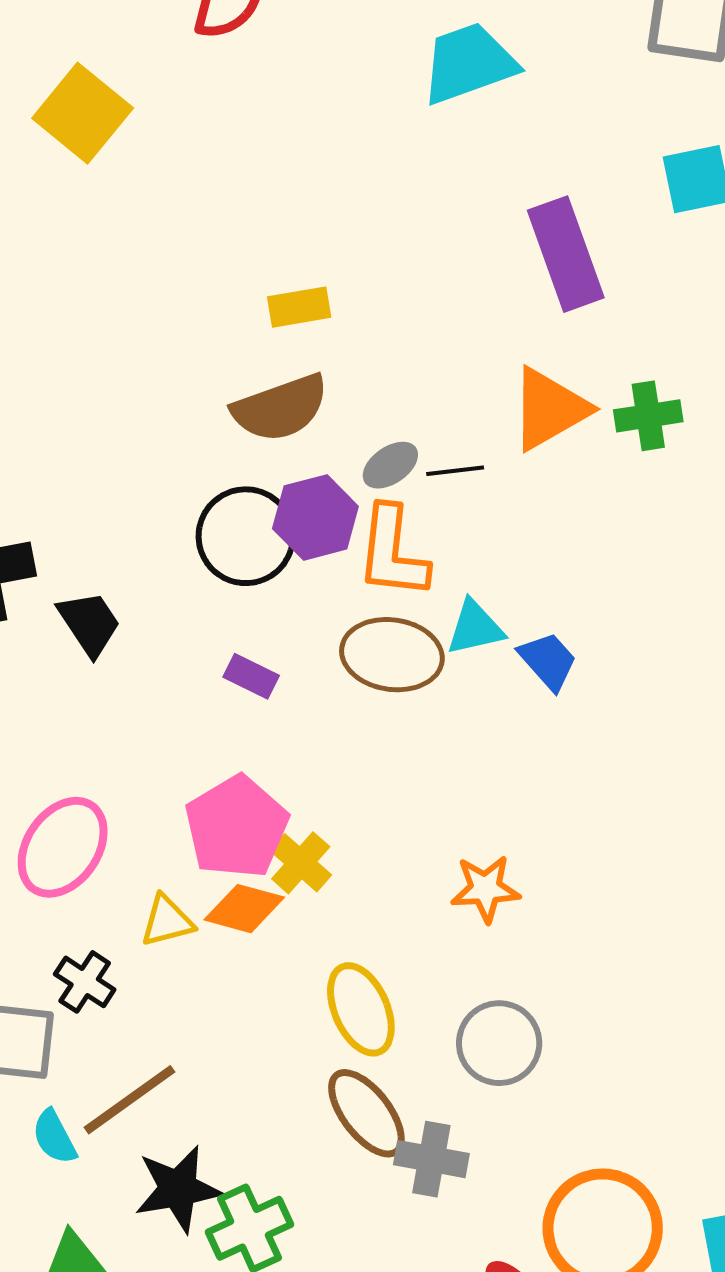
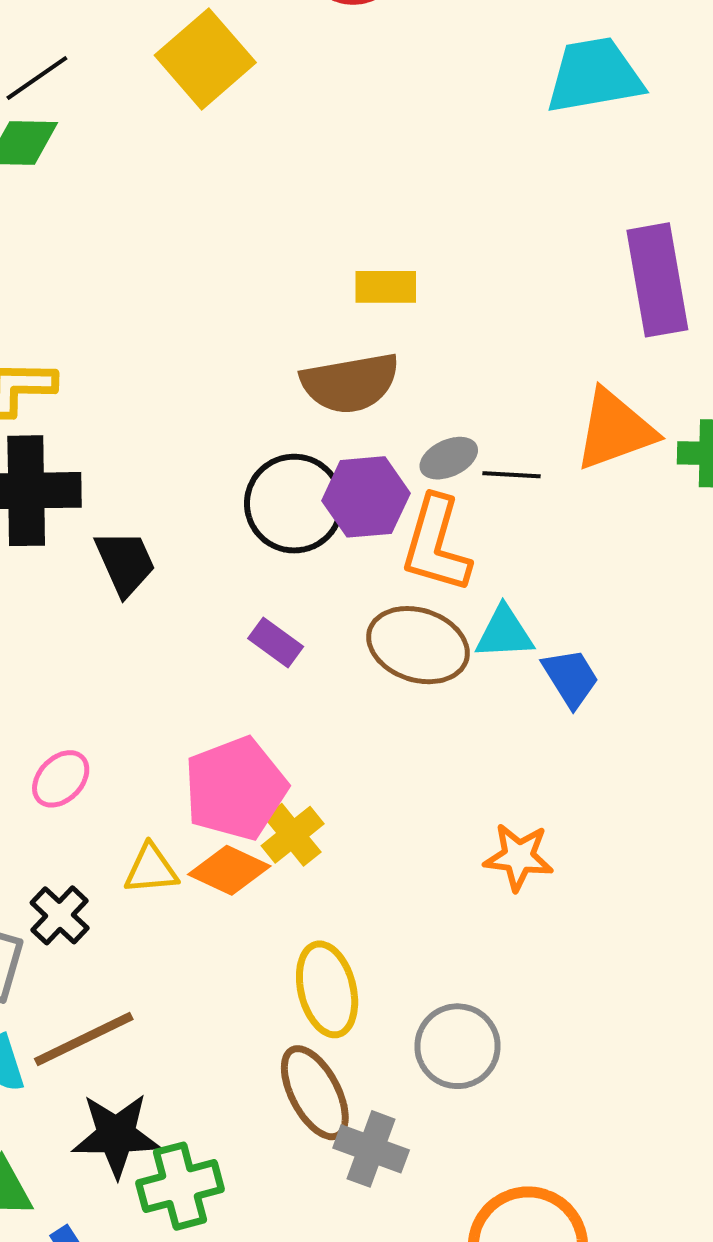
pink ellipse: (63, 847) -> (61, 779), size x0.6
orange star: (485, 889) -> (519, 857), moved

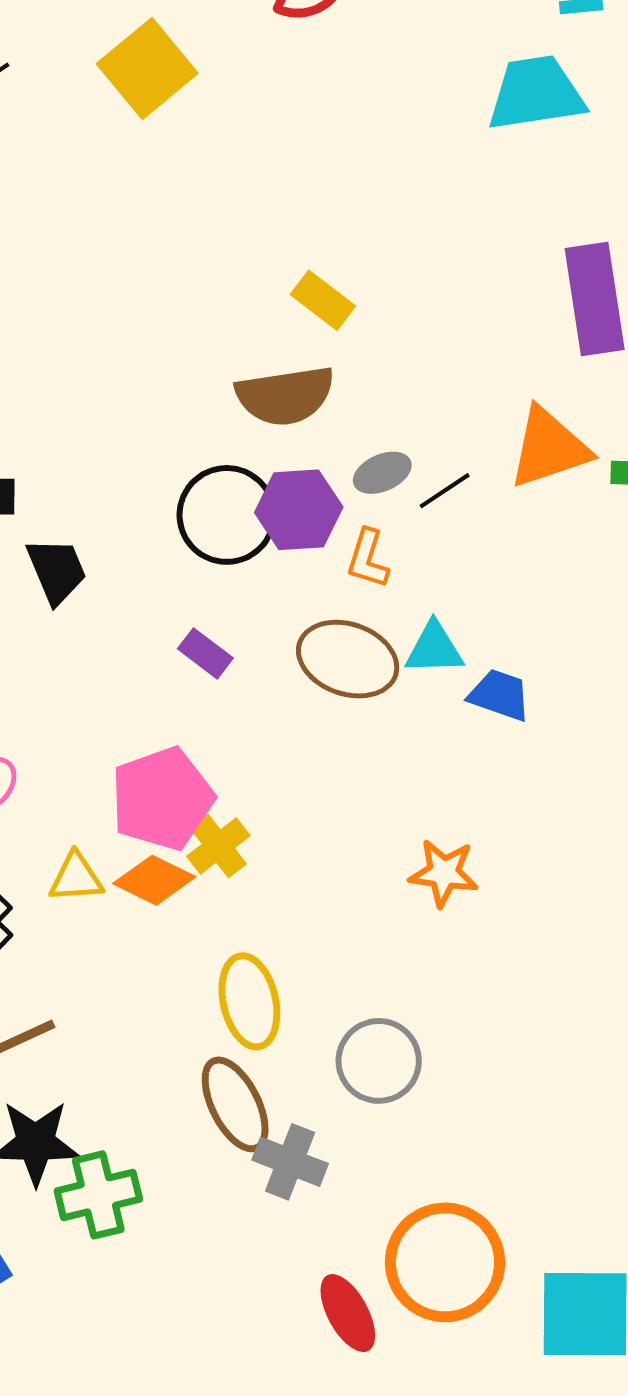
yellow rectangle: (386, 287) -> (323, 300), turned 36
black line: (512, 475) -> (445, 491), turned -38
orange L-shape: (436, 544) -> (368, 559), size x0.6
blue trapezoid: (571, 678) -> (500, 695), turned -40

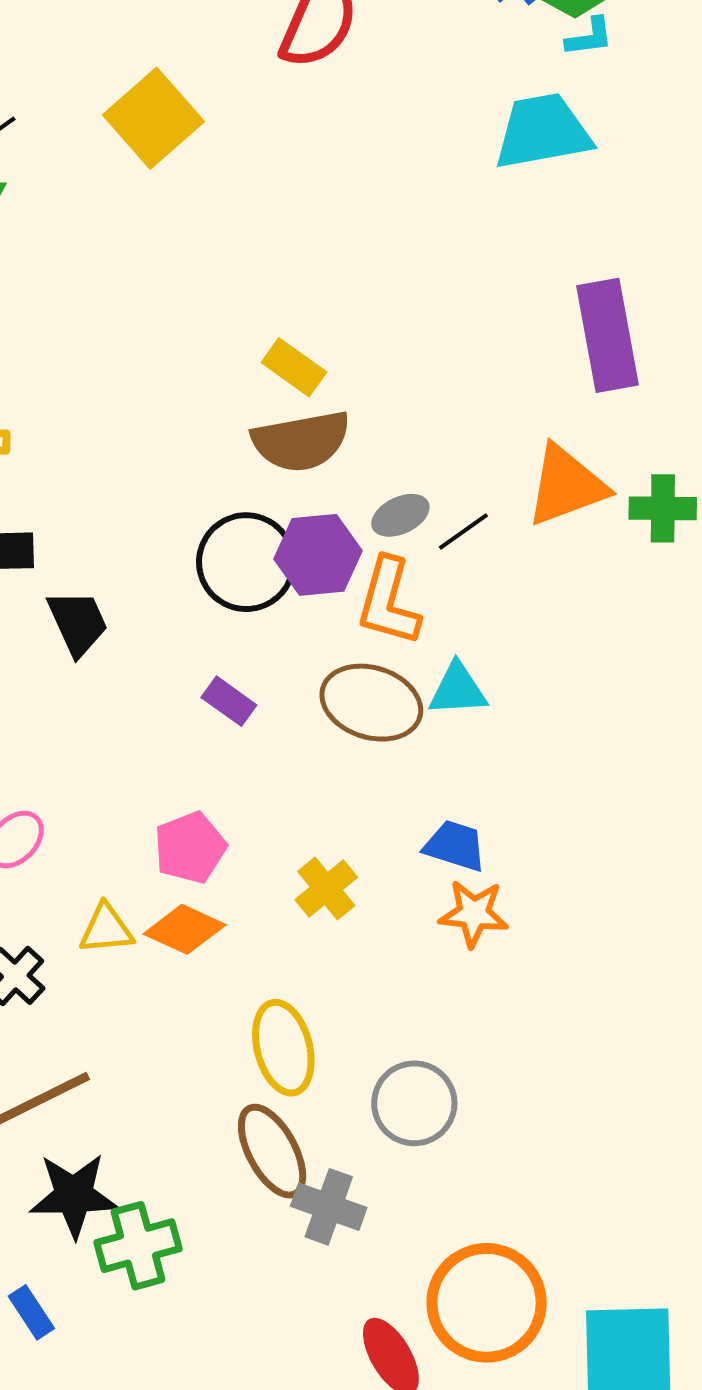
yellow rectangle: (323, 300) -> (294, 367), moved
orange L-shape: (368, 559) -> (388, 602), size x1.5
blue trapezoid: (500, 695) -> (455, 846), moved
pink pentagon: (162, 799) -> (190, 848), size x0.7
yellow cross: (218, 846) -> (326, 889), moved

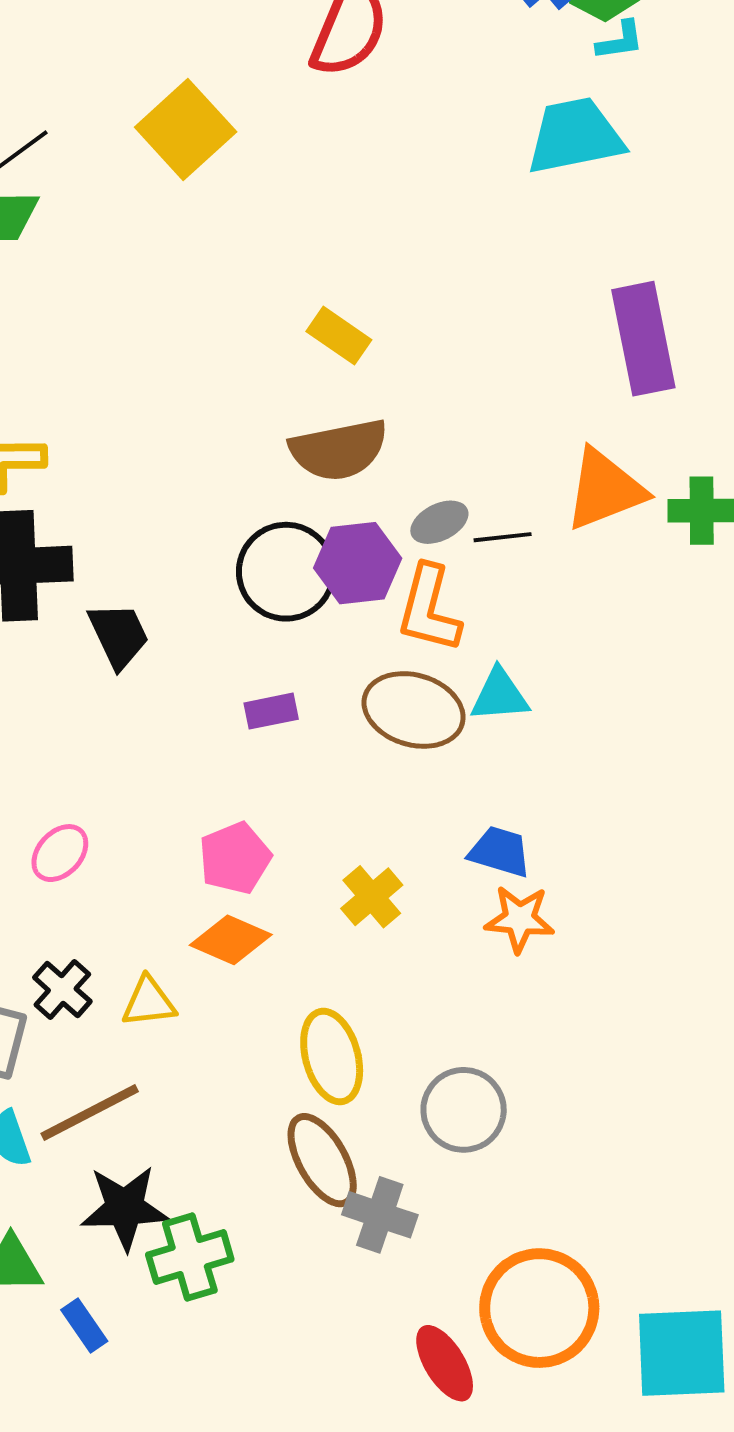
yellow rectangle: (294, 367) -> (339, 336), moved
black line: (463, 531) -> (503, 537), turned 30
purple rectangle: (229, 701) -> (271, 711), turned -46
yellow triangle: (106, 929) -> (149, 1002), moved

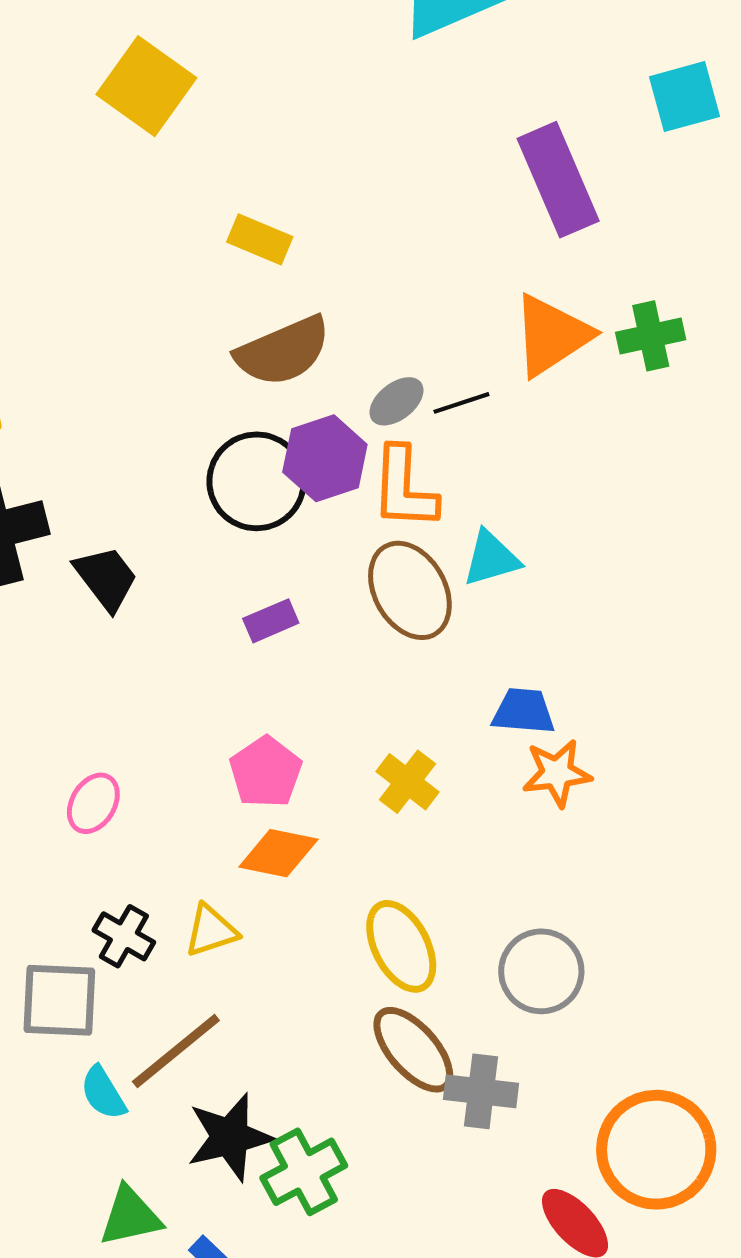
yellow square: (186, 130) -> (146, 86), moved
brown ellipse: (414, 710) -> (410, 590), turned 56

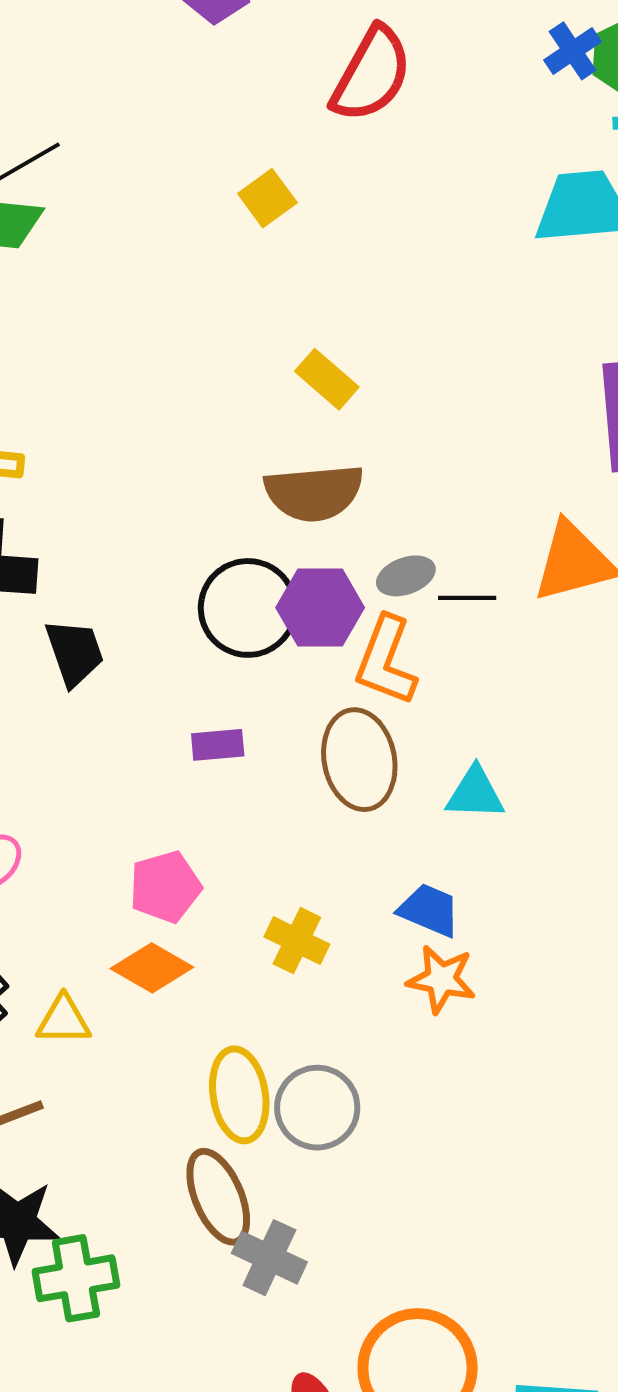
yellow square: (146, 86) -> (267, 198), size x0.6
cyan triangle: (491, 558) -> (475, 793), moved
yellow cross: (408, 782) -> (297, 941), turned -30
gray circle: (541, 971) -> (317, 1108), moved

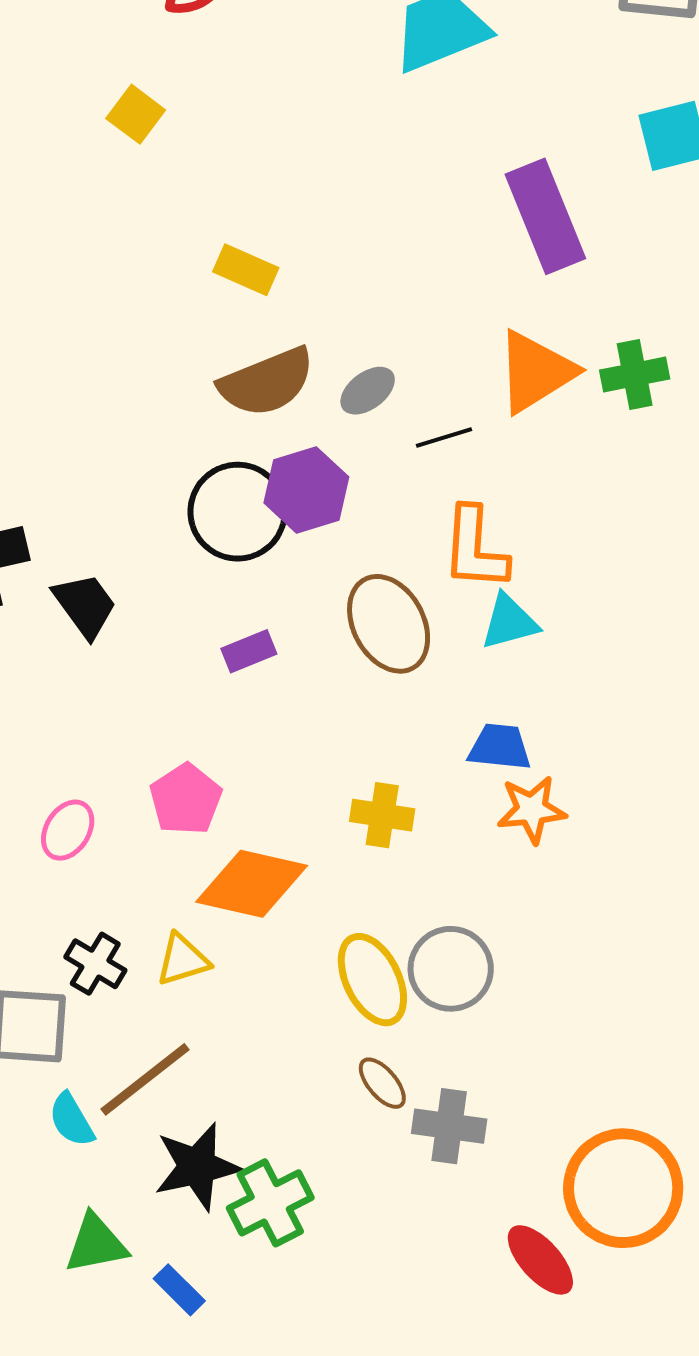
gray ellipse: (406, 576) -> (368, 391), moved
orange L-shape: (386, 661) -> (475, 549), moved
pink pentagon: (165, 887) -> (186, 799), moved
orange diamond: (152, 968) -> (252, 884), size x1.4
brown ellipse: (218, 1197) -> (382, 1083), size x0.6

